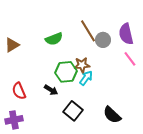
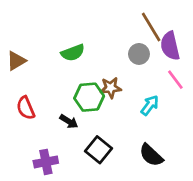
brown line: (88, 31) -> (151, 27), moved
cyan arrow: (86, 78) -> (150, 105), moved
red semicircle: (19, 91) -> (26, 108), moved
purple cross: (14, 120) -> (46, 162), moved

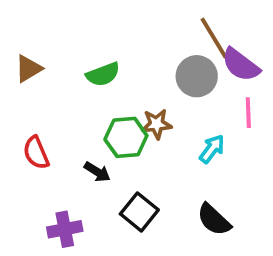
purple semicircle: (170, 46) -> (241, 65), turned -40
gray circle: (139, 54) -> (197, 76), size x1.4
brown triangle: (16, 61) -> (28, 69), moved
pink line: (175, 80) -> (248, 113), turned 35

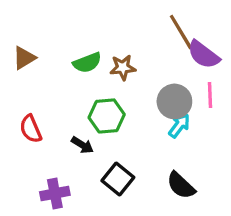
gray circle: (197, 76) -> (174, 101), moved
brown star: (157, 124) -> (123, 68), moved

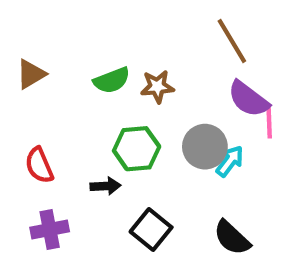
purple semicircle: (204, 55) -> (248, 99), moved
gray circle: (174, 101) -> (205, 147), moved
black arrow: (82, 145) -> (105, 186), turned -35
purple cross: (55, 194) -> (50, 229), moved

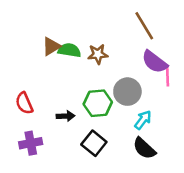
brown triangle: (31, 74) -> (51, 46), moved
green semicircle: (112, 80) -> (69, 50), turned -150
green hexagon: (137, 149) -> (98, 103), moved
cyan arrow: (230, 161) -> (143, 120), moved

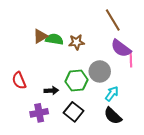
purple cross: (31, 143) -> (39, 113), moved

